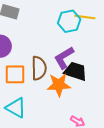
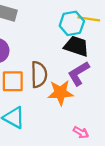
purple L-shape: (64, 58) -> (79, 73), moved
black trapezoid: (75, 71) -> (76, 46), moved

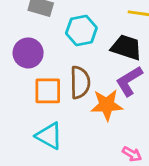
cyan hexagon: (72, 23) -> (81, 31), moved

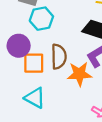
cyan hexagon: (81, 31) -> (41, 19), moved
purple circle: (28, 53) -> (19, 46), moved

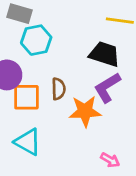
brown semicircle: (59, 57) -> (58, 89), size x0.7

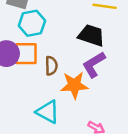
orange square: (26, 97) -> (26, 54), moved
cyan triangle: (28, 142) -> (48, 112), moved

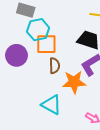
orange square: (26, 54) -> (46, 44), moved

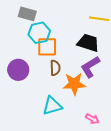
purple circle: (16, 55) -> (18, 70), moved
cyan triangle: (51, 105) -> (52, 106), turned -45

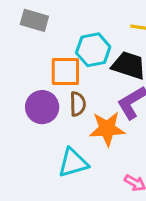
cyan hexagon: (39, 33) -> (93, 50), moved
purple circle: (18, 70) -> (42, 107), moved

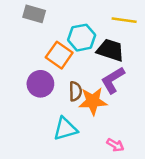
orange square: (65, 71) -> (59, 55), turned 35
brown semicircle: (78, 104) -> (75, 91), moved

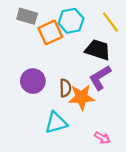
yellow line: (124, 20) -> (110, 22), turned 45
cyan hexagon: (82, 38) -> (71, 21), moved
orange square: (59, 55) -> (50, 32), moved, turned 30

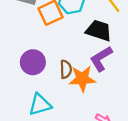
cyan triangle: (56, 123) -> (40, 105), moved

